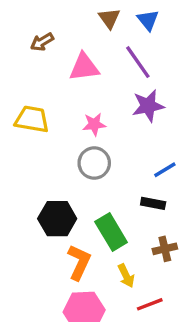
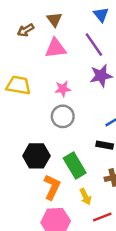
brown triangle: (109, 18) -> (54, 19), moved

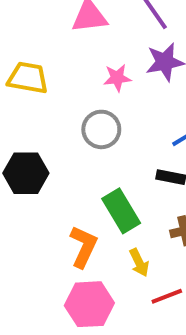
pink star: (63, 89) -> (117, 78), moved
black hexagon: (36, 156) -> (26, 173), moved

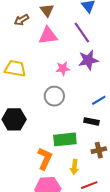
green rectangle: (121, 211) -> (65, 139), turned -65
yellow arrow: (139, 262) -> (74, 167), turned 32

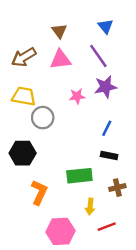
brown arrow: (21, 20) -> (24, 57), moved, size x1.5
gray circle: (54, 96) -> (43, 118), moved
blue line: (99, 100) -> (107, 128), moved, turned -32
orange L-shape: (45, 159) -> (39, 192), moved

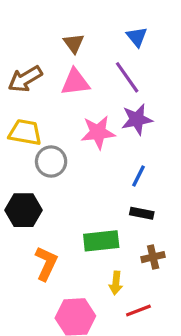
pink star: (77, 96) -> (98, 132), size x1.5

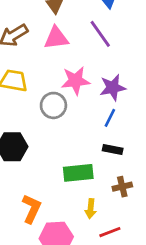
purple star: (137, 119) -> (113, 88), moved
gray circle: (51, 162) -> (53, 105), moved
orange L-shape: (46, 264) -> (31, 209), moved

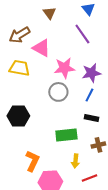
pink triangle: (56, 38) -> (41, 48), moved, turned 36
gray circle: (53, 105) -> (58, 92), moved

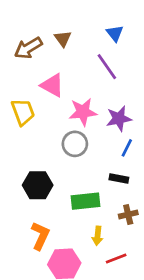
brown arrow: (19, 35) -> (28, 48), moved
yellow trapezoid: (19, 68) -> (23, 112), turned 60
blue line: (89, 95) -> (127, 148), moved
black hexagon: (18, 116) -> (38, 185), moved

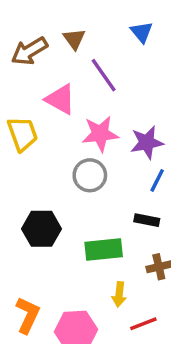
purple line: (107, 67) -> (104, 75), moved
orange L-shape: (40, 236) -> (28, 315), moved

